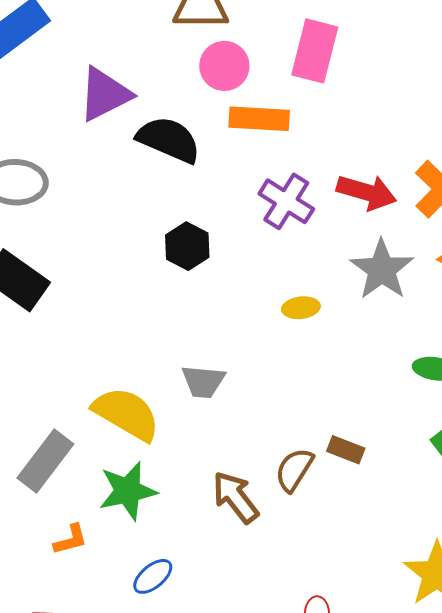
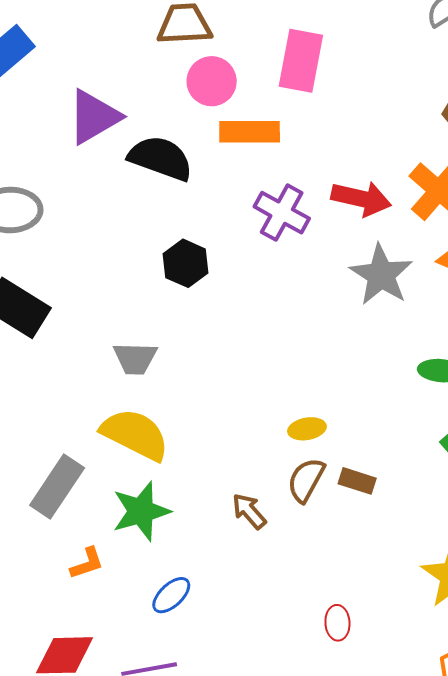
yellow ellipse: (301, 308) -> (307, 429), moved
gray trapezoid: (203, 382) -> (135, 358), moved
brown rectangle: (346, 450) -> (357, 481), moved
brown arrow: (236, 497) -> (249, 511), size x0.7

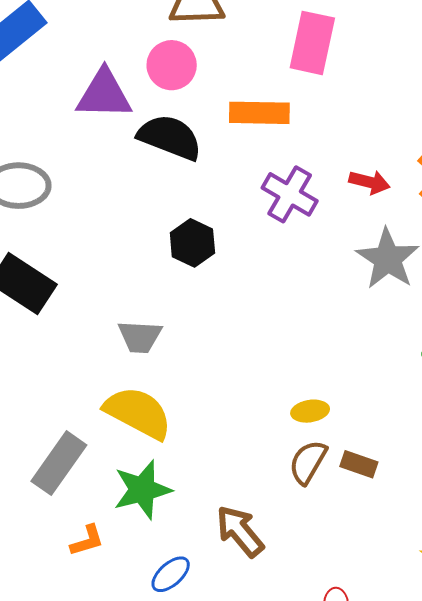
pink circle: (212, 81) -> (172, 65), moved
purple triangle: (94, 117) -> (104, 94), turned 30
red arrow: (361, 199) -> (369, 182), size x0.7
brown arrow: (249, 511) -> (240, 531), moved, size x1.4

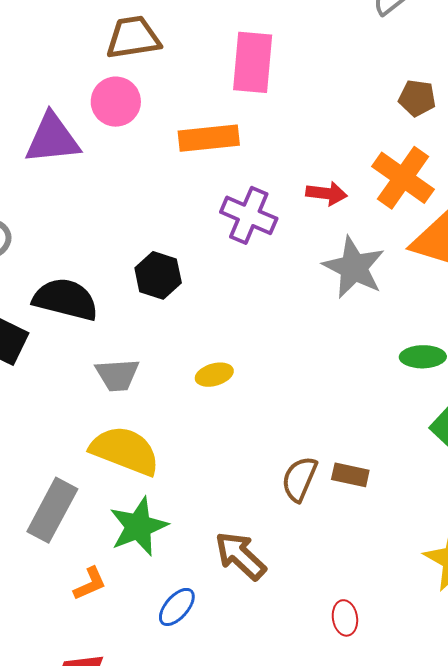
black semicircle: (170, 137) -> (66, 299), moved
yellow ellipse: (310, 411) -> (214, 375), moved

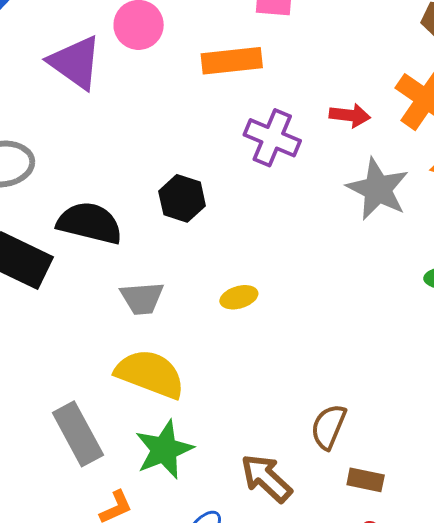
purple triangle: (52, 139) -> (75, 62), turned 42
brown rectangle: (350, 475) -> (366, 480), moved
brown semicircle: (299, 479) -> (329, 427), moved
gray rectangle: (52, 510) -> (78, 434), turned -56

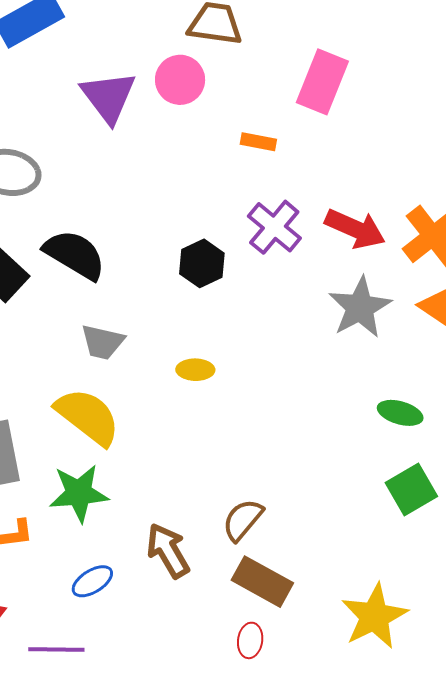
orange rectangle: (232, 61) -> (258, 142), size x0.6
red arrow: (350, 115) -> (355, 229), size x1.5
black hexagon: (182, 198) -> (202, 263), moved
brown rectangle: (366, 480) -> (262, 582), size x1.6

